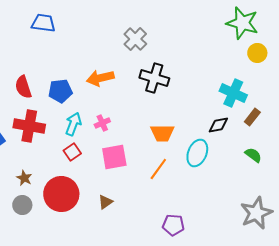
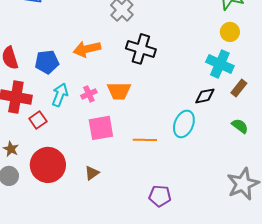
yellow circle: (257, 53) -> (230, 32), moved
orange trapezoid: (162, 133) -> (119, 91), moved
red square: (72, 152) -> (38, 120), moved
orange line: (158, 169) -> (145, 140), turned 55

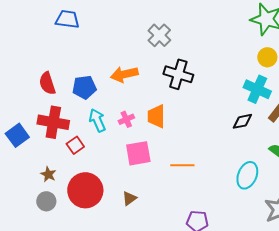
orange trapezoid: (119, 91) -> (156, 116), turned 90
cyan arrow: (60, 95) -> (97, 120), turned -45
cyan ellipse: (184, 124) -> (247, 175), moved

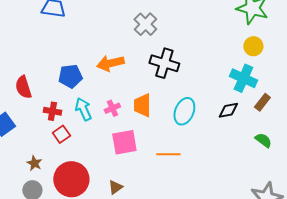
red semicircle: (47, 83) -> (23, 87), moved
red cross: (53, 122) -> (52, 111), moved, size x0.6
cyan ellipse: (247, 175) -> (184, 111), moved

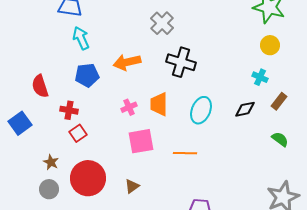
cyan cross: (243, 78) -> (260, 77), size x0.6
cyan arrow: (83, 109) -> (81, 38), moved

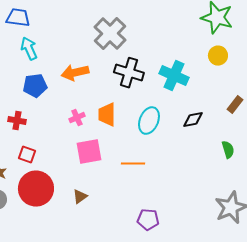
gray cross: (162, 23) -> (110, 34), size x1.4
cyan cross: (260, 77) -> (174, 76), moved, size x1.8
brown rectangle: (279, 101) -> (235, 105), moved
red square: (78, 133) -> (27, 155), moved, turned -36
green semicircle: (280, 139) -> (228, 150), turned 36

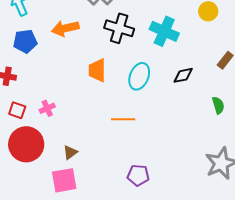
pink cross: (77, 118) -> (47, 108), moved
pink square: (89, 152) -> (64, 180), moved

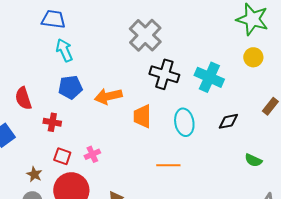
orange arrow: (65, 28) -> (108, 96), moved
cyan ellipse: (139, 76) -> (184, 122), turned -32
green semicircle: (218, 105) -> (253, 160), moved, turned 132

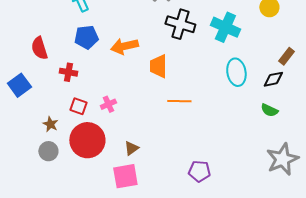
black diamond: (228, 121) -> (273, 79), moved
cyan ellipse: (184, 122) -> (236, 72), moved
orange line: (168, 165) -> (179, 101), moved

